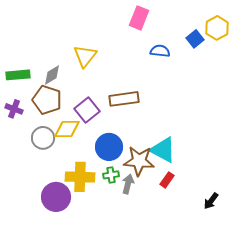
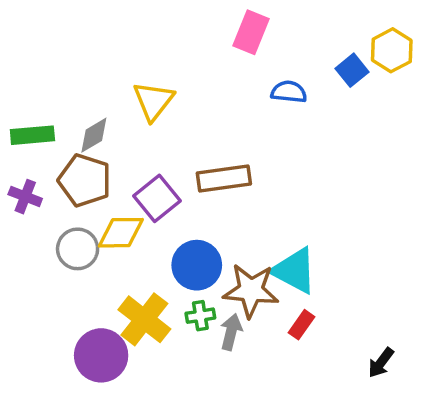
yellow cross: (80, 177) -> (144, 319), turned 36

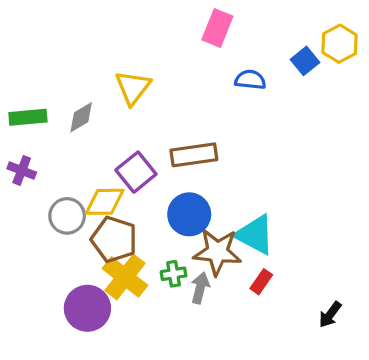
brown pentagon: (85, 180) -> (114, 239), moved
blue circle: (197, 265) -> (189, 214), moved

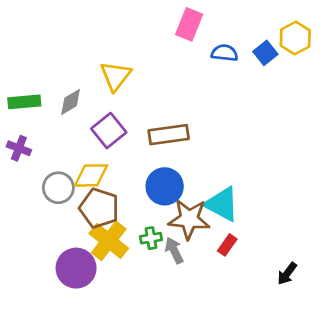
blue semicircle: (250, 80) -> (225, 53), moved
purple square: (136, 172) -> (109, 131), moved
gray arrow: (200, 288) -> (174, 250), turned -40

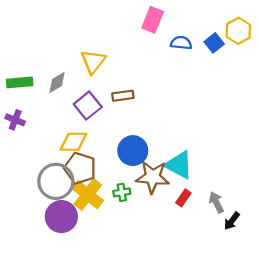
brown rectangle: (169, 135) -> (123, 96), moved, size x0.7
gray circle: (58, 188) -> (56, 181), moved, size x1.4
gray arrow: (174, 250) -> (216, 202), moved

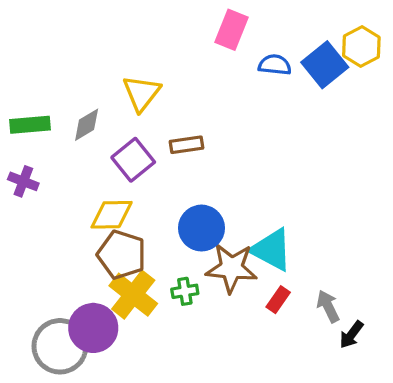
blue square: (214, 43) -> (325, 65), size x1.5
gray circle: (56, 181) -> (60, 346), moved

